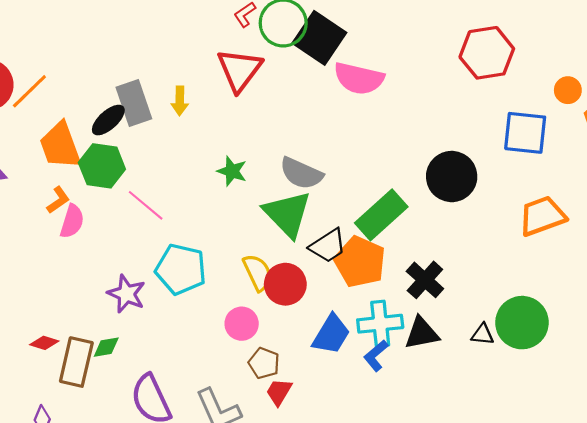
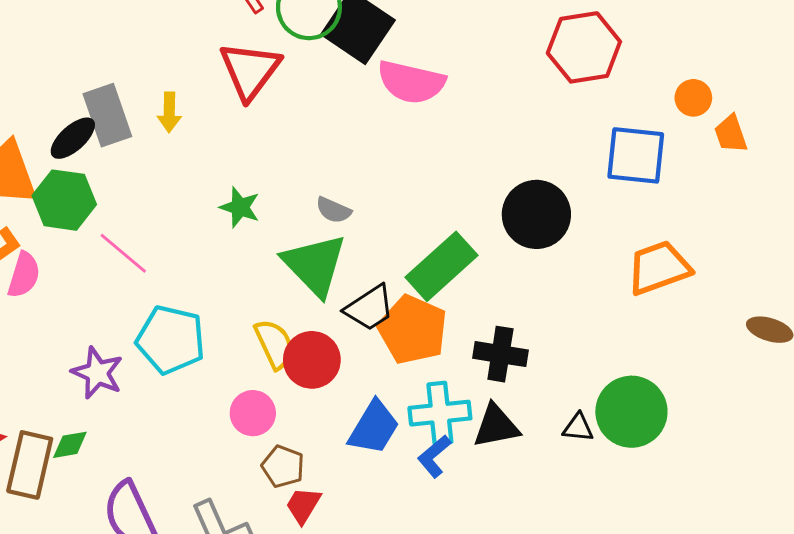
gray semicircle: (301, 173) -> (333, 210), size x0.6
black cross: (425, 280) -> (500, 354), turned -33

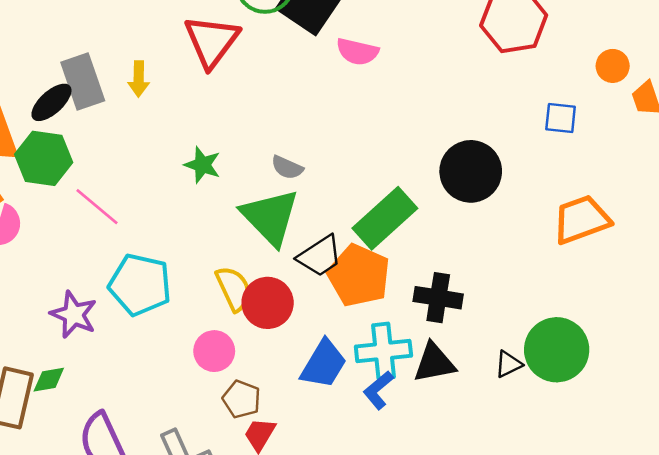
pink semicircle: (411, 82) -> (357, 52), size x0.7
blue square: (636, 155) -> (561, 118), size x0.6
black triangle: (578, 428) -> (508, 364), turned -32

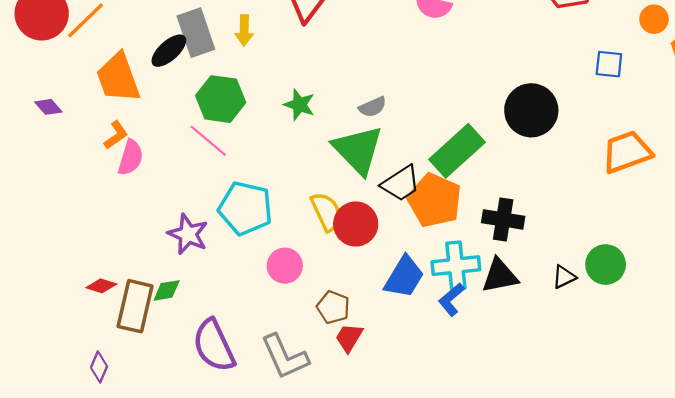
green hexagon: (44, 158) -> (221, 99), moved
gray semicircle: (287, 167) -> (373, 107), turned -48
green circle: (557, 350) -> (606, 265), size x0.7
pink circle: (214, 351) -> (285, 266), moved

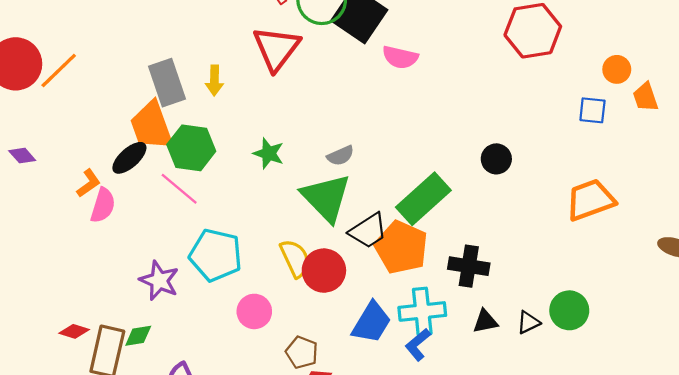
black ellipse: (169, 51) -> (129, 158), moved
blue square: (609, 64) -> (592, 110), moved
orange trapezoid: (118, 78) -> (152, 126), moved
black circle: (531, 110) -> (496, 159), size x0.6
black triangle: (500, 276) -> (485, 321), moved, size x0.7

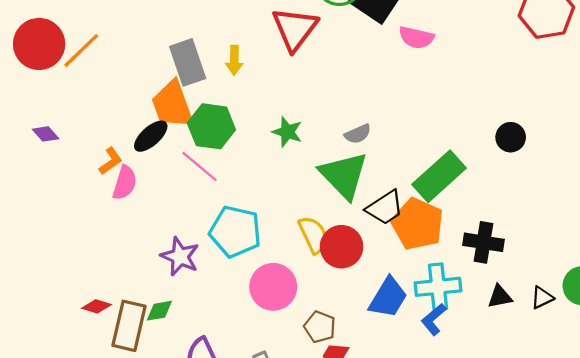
pink circle: (254, 311) -> (273, 287), size x1.4

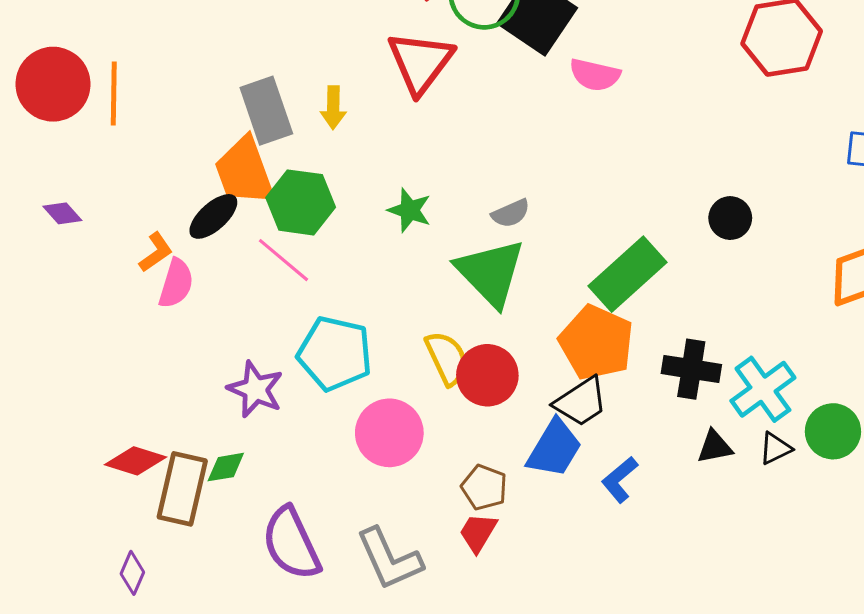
orange line: (81, 50) -> (114, 93), turned -45
black trapezoid: (385, 208) -> (581, 402), moved
cyan cross: (438, 287) -> (763, 389), moved, turned -30
red diamond: (97, 306) -> (136, 461), size x1.4
brown pentagon: (320, 327) -> (484, 487), moved

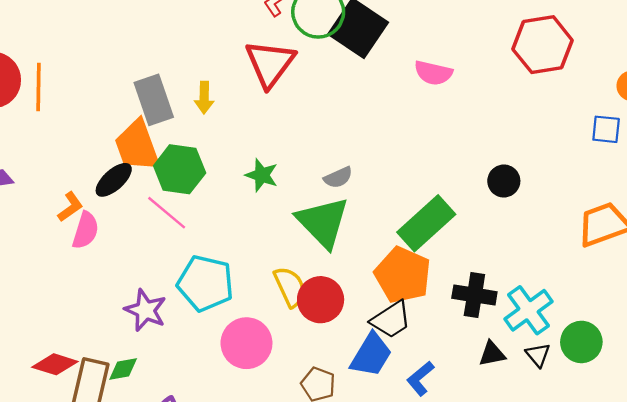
pink semicircle: (595, 75) -> (433, 73), moved
black triangle: (775, 448) -> (538, 355), turned -44

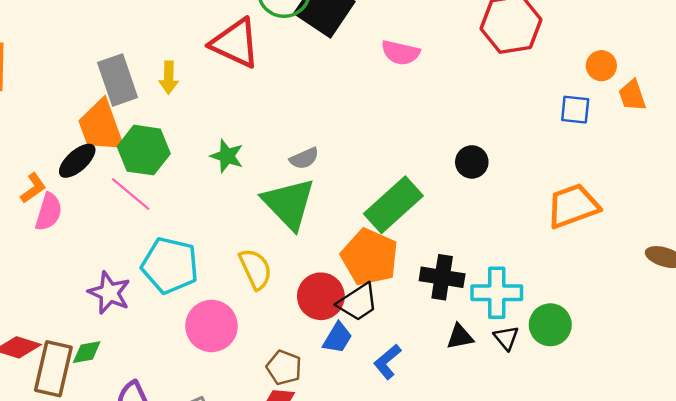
red triangle: (270, 64) -> (235, 43), turned -42
red circle: (321, 300) -> (321, 296), moved
cyan cross: (528, 310) -> (497, 293), turned 36
blue trapezoid: (371, 355) -> (337, 338), size x0.7

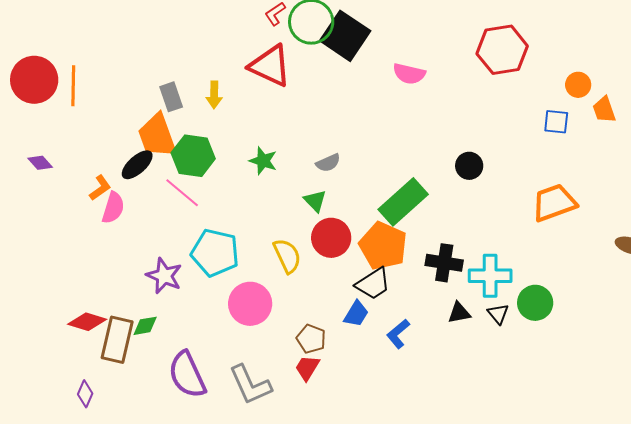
gray rectangle: (118, 80) -> (171, 97), size x0.7
green triangle: (289, 204) -> (315, 201), size x0.5
red circle: (321, 296) -> (331, 238), moved

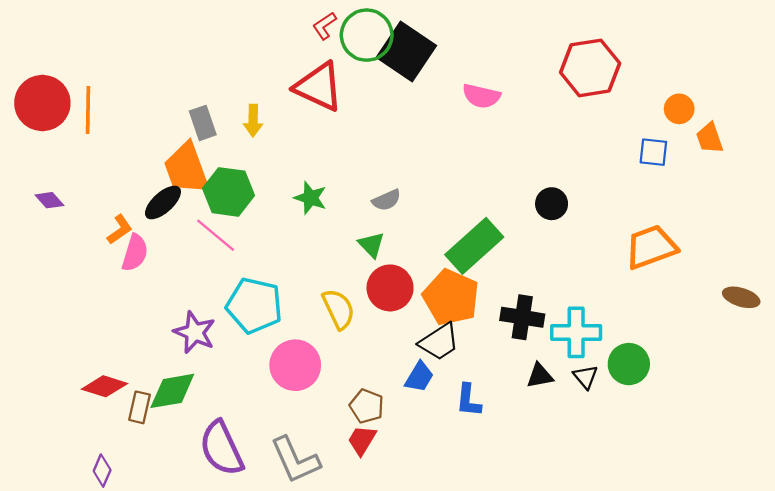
green diamond: (145, 326) -> (172, 391), size x1.6
blue L-shape: (398, 334) -> (468, 400), turned -44
brown rectangle: (117, 340) -> (140, 407), size x0.6

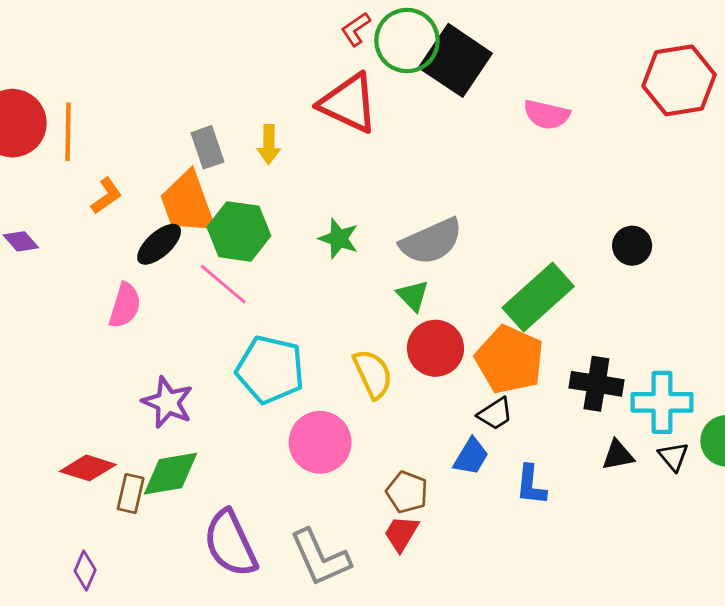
gray semicircle: (387, 200) -> (431, 241), size x1.8
orange L-shape: (120, 229) -> (106, 196), moved
purple star: (195, 332) -> (168, 402), moved
black trapezoid: (439, 342) -> (495, 414), size x0.7

